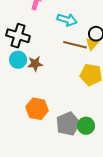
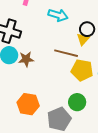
brown line: (75, 45) -> (66, 53), moved
green circle: (86, 126) -> (77, 102), moved

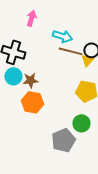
brown line: (66, 53) -> (70, 51), moved
orange hexagon: (28, 104) -> (32, 102), moved

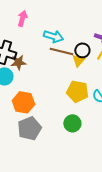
brown star: (30, 80) -> (18, 62), moved
gray pentagon: (63, 140) -> (29, 128), moved

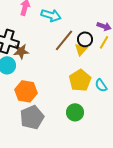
cyan arrow: (53, 36) -> (51, 15), moved
brown line: (61, 51) -> (64, 40), turned -65
yellow pentagon: (77, 91) -> (80, 80), turned 30

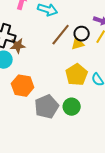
yellow triangle: (81, 49) -> (78, 44), turned 32
gray pentagon: (32, 117) -> (47, 107), moved

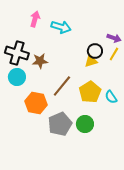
brown line: (61, 35) -> (62, 86), moved
brown star: (18, 46) -> (40, 61), moved

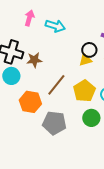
gray pentagon: (60, 124) -> (54, 123), turned 30
green circle: (85, 124) -> (91, 118), moved

